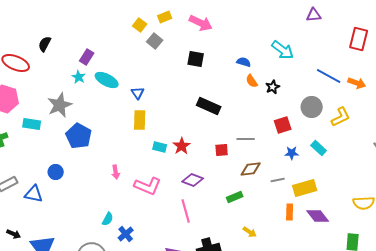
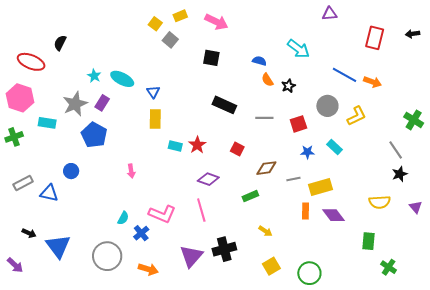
purple rectangle: (87, 57) -> (102, 103), moved
gray line: (246, 139) -> (264, 118), moved
red square: (222, 150) -> (237, 149), turned 32
pink L-shape: (148, 186) -> (162, 214), moved

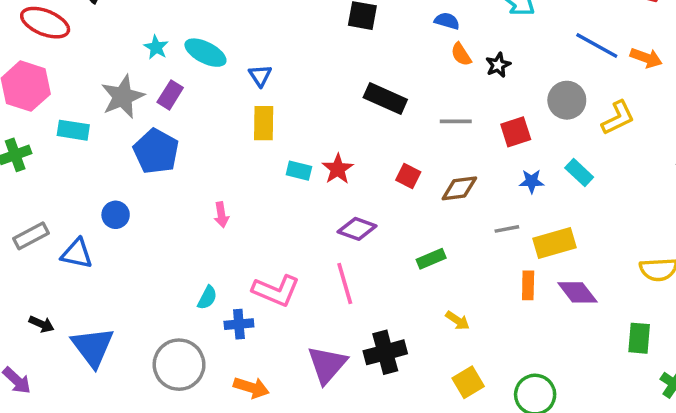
brown diamond: (266, 168) -> (459, 188), moved
blue cross: (141, 233) -> (239, 324), turned 35

